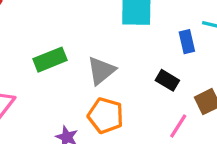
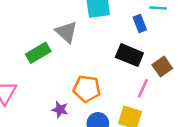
gray triangle: (101, 71) -> (66, 32), moved, turned -30
black rectangle: (167, 80) -> (129, 55), size x1.5

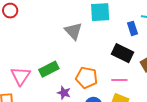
green rectangle: (38, 53) -> (49, 69), moved
pink line: (143, 88) -> (119, 80), moved, turned 63

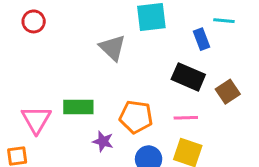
red circle: (10, 11) -> (34, 21), moved
green rectangle: (49, 69) -> (78, 107), turned 30

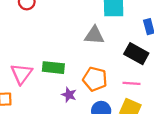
gray triangle: (112, 48) -> (94, 35), moved, turned -45

